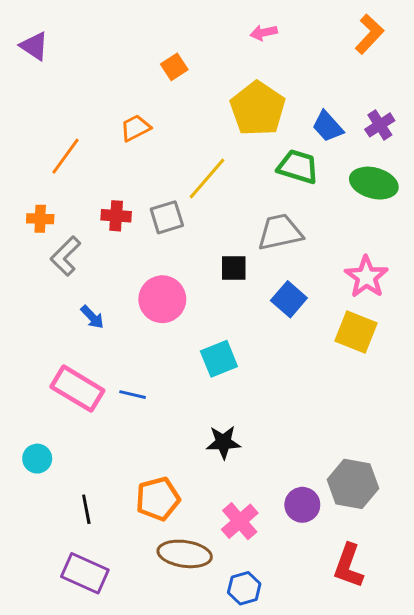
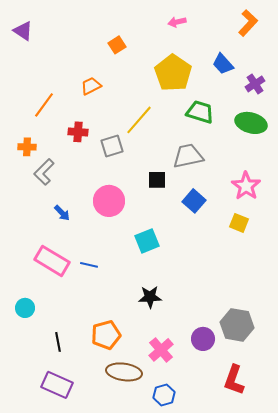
blue trapezoid: (328, 126) -> (223, 64), moved
red cross: (116, 216) -> (78, 132), moved
yellow square: (356, 332) -> (239, 223), size x0.7

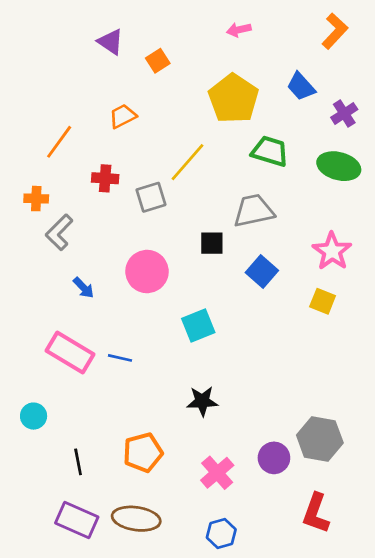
purple triangle: (23, 31) -> (111, 42), moved
brown ellipse: (124, 372) -> (136, 519), moved

